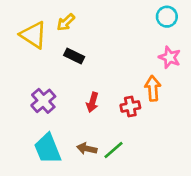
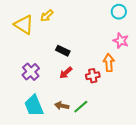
black rectangle: (74, 56) -> (63, 51), moved
red arrow: (92, 102) -> (66, 73), turned 32

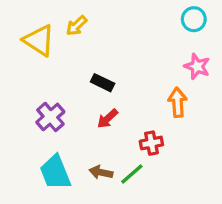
red cross: (93, 76) -> (151, 143), moved

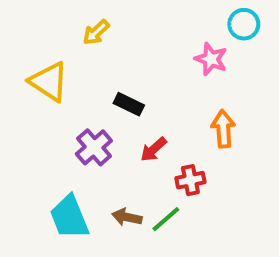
yellow triangle: (39, 40) -> (49, 82), moved
pink star: (197, 66) -> (211, 59), moved
purple cross: (50, 117) -> (94, 147), moved
red arrow: (107, 119) -> (153, 149), moved

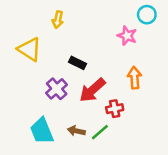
yellow arrow: (96, 32) -> (58, 20), turned -35
red arrow: (153, 149) -> (92, 90), size x1.6

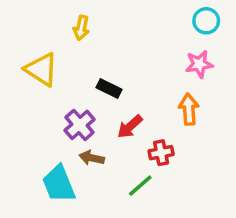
pink star: (127, 36) -> (199, 64), moved, turned -30
red arrow: (92, 90) -> (130, 127), size x0.7
brown arrow: (76, 131) -> (92, 158), moved

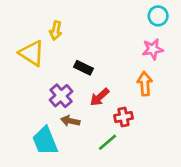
yellow arrow: (81, 28) -> (56, 31), moved

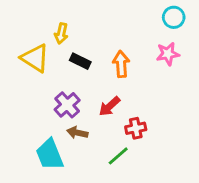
black rectangle: (84, 68) -> (80, 61), moved
orange arrow: (145, 84) -> (121, 64), moved

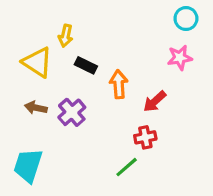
orange arrow: (121, 64) -> (119, 84), moved
red arrow: (109, 106) -> (155, 101), moved
brown arrow: (77, 133) -> (36, 108), moved
cyan trapezoid: (50, 155) -> (28, 166), moved, turned 40

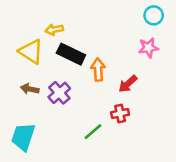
yellow arrow: (66, 36) -> (54, 30), turned 66
black rectangle: (86, 65) -> (71, 54), size x1.5
green line: (127, 167) -> (93, 132), moved

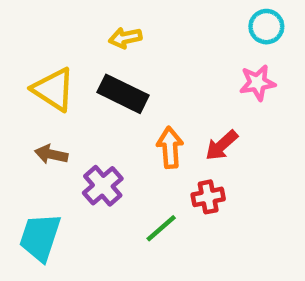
yellow arrow: (54, 30) -> (125, 38), moved
orange arrow: (98, 70) -> (170, 148), moved
purple cross: (59, 93) -> (103, 186), moved

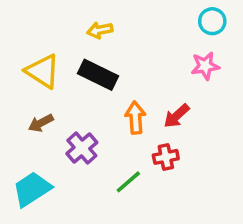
brown arrow: (51, 154) -> (41, 123), turned -40
cyan trapezoid: (40, 237) -> (32, 189), turned 39

